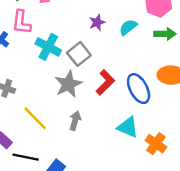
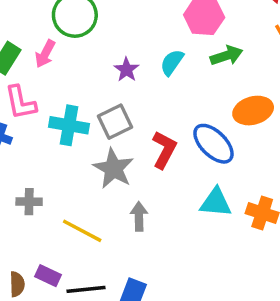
gray square: (79, 54) -> (115, 122), turned 30

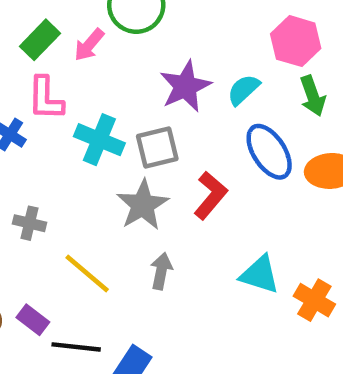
green arrow: (226, 56) -> (313, 96), turned 76
purple star: (126, 70) -> (185, 86), size x1.6
blue ellipse: (214, 144) -> (269, 152), moved

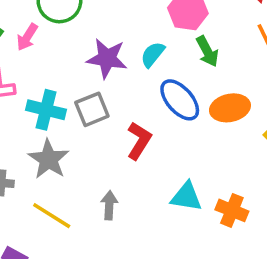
purple star: (185, 86) -> (107, 58), turned -30
gray star: (143, 205) -> (49, 159), moved

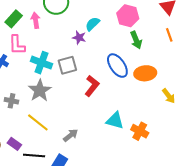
pink arrow: (27, 37) -> (36, 20), turned 133
cyan semicircle: (153, 54) -> (93, 24), moved
purple star: (107, 58) -> (79, 38), size x0.6
gray arrow: (109, 205) -> (71, 135), moved, turned 42

